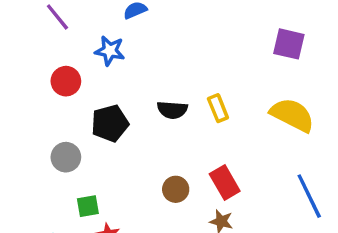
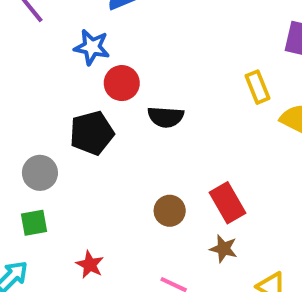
red circle: (66, 81) -> (122, 83), moved
yellow rectangle: (218, 108) -> (257, 87), moved
green square: (88, 206) -> (34, 223), moved

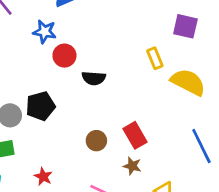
black pentagon: (92, 133) -> (41, 106), moved

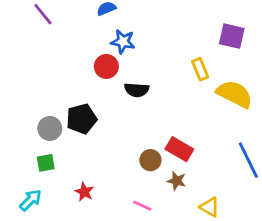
blue star: (45, 32) -> (123, 42), moved
red rectangle: (135, 135) -> (179, 149), turned -30
brown circle: (96, 141) -> (150, 160), moved

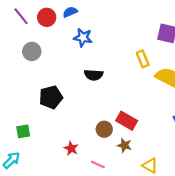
red circle: (106, 66) -> (47, 17), moved
gray circle: (50, 128) -> (32, 51), moved
red star: (84, 192) -> (71, 148), moved

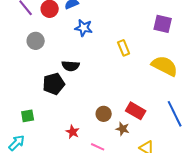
yellow rectangle: (143, 59) -> (124, 48), moved
black semicircle: (94, 75) -> (71, 66), moved
red rectangle: (127, 121) -> (136, 111), moved

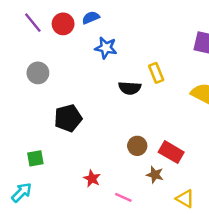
gray circle: (36, 41) -> (38, 73), moved
black semicircle: (71, 66) -> (130, 88), moved
brown circle: (104, 114) -> (137, 146), moved

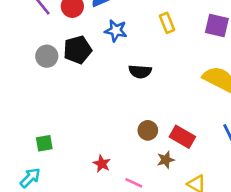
yellow rectangle: (156, 73) -> (167, 23), moved
black pentagon: (68, 118) -> (77, 50), moved
brown star: (155, 175) -> (166, 160), turned -30

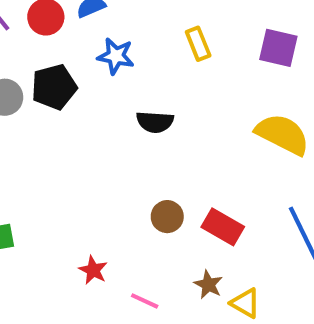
brown star: (166, 160) -> (208, 285), moved, turned -30

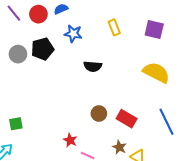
red star: (93, 270) -> (70, 140), moved

